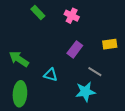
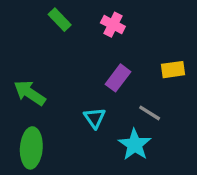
cyan triangle: (51, 75) -> (95, 118), moved, turned 40
cyan star: (85, 92) -> (135, 145), turned -30

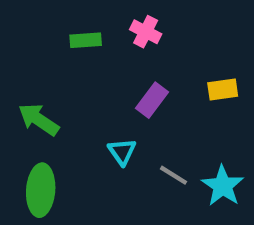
green rectangle: (60, 20) -> (86, 40), moved, turned -50
gray line: (150, 113) -> (173, 175), moved
cyan star: (135, 145) -> (223, 186), moved

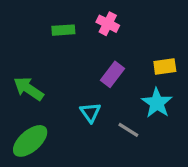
cyan star: (223, 186) -> (157, 103), moved
green ellipse: (41, 190) -> (30, 141), turned 45

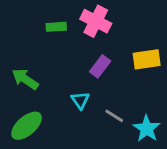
pink cross: (108, 24) -> (96, 21), size x1.5
yellow rectangle: (165, 66) -> (147, 59), size x1.4
cyan star: (157, 103) -> (147, 129), moved

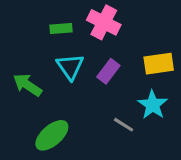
cyan triangle: (80, 100) -> (70, 67), moved, size x1.4
green ellipse: (27, 126) -> (52, 135), moved
cyan star: (147, 129) -> (153, 105), moved

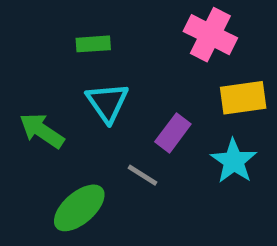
pink cross: (104, 22) -> (210, 35), moved
purple rectangle: (108, 71) -> (173, 133), moved
gray line: (124, 125) -> (142, 175), moved

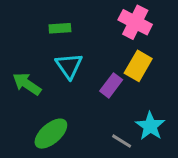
yellow rectangle: (243, 98) -> (138, 66), moved, turned -52
cyan star: (234, 161) -> (150, 126), moved
gray line: (142, 175) -> (122, 141), moved

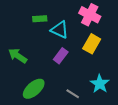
cyan triangle: (69, 66) -> (60, 30), moved, turned -30
purple rectangle: (111, 85) -> (61, 56), moved
gray line: (122, 141) -> (73, 94), moved

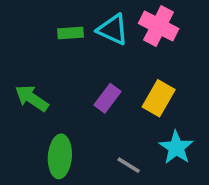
cyan triangle: (60, 30) -> (113, 30), moved
yellow rectangle: (92, 44) -> (159, 98), moved
green ellipse: (34, 89) -> (60, 156), turned -45

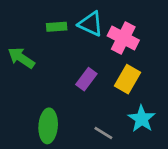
pink cross: (159, 26) -> (123, 38), moved
green arrow: (32, 98) -> (21, 58), moved

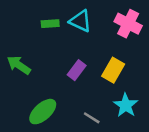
pink cross: (123, 38) -> (128, 24), moved
green arrow: (21, 58) -> (19, 65), moved
green ellipse: (48, 126) -> (43, 112), turned 44

